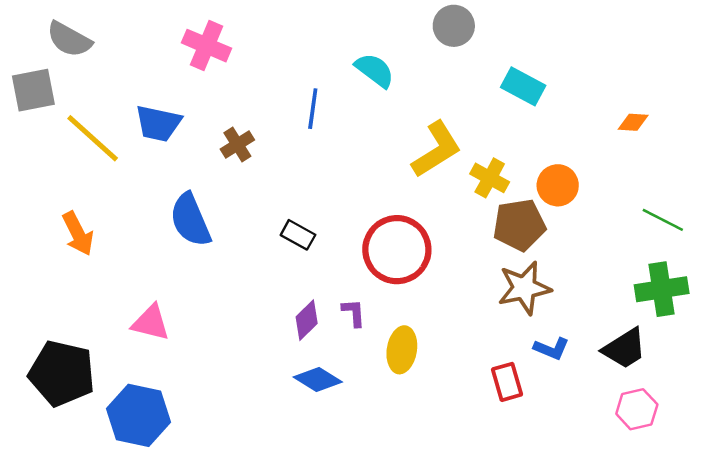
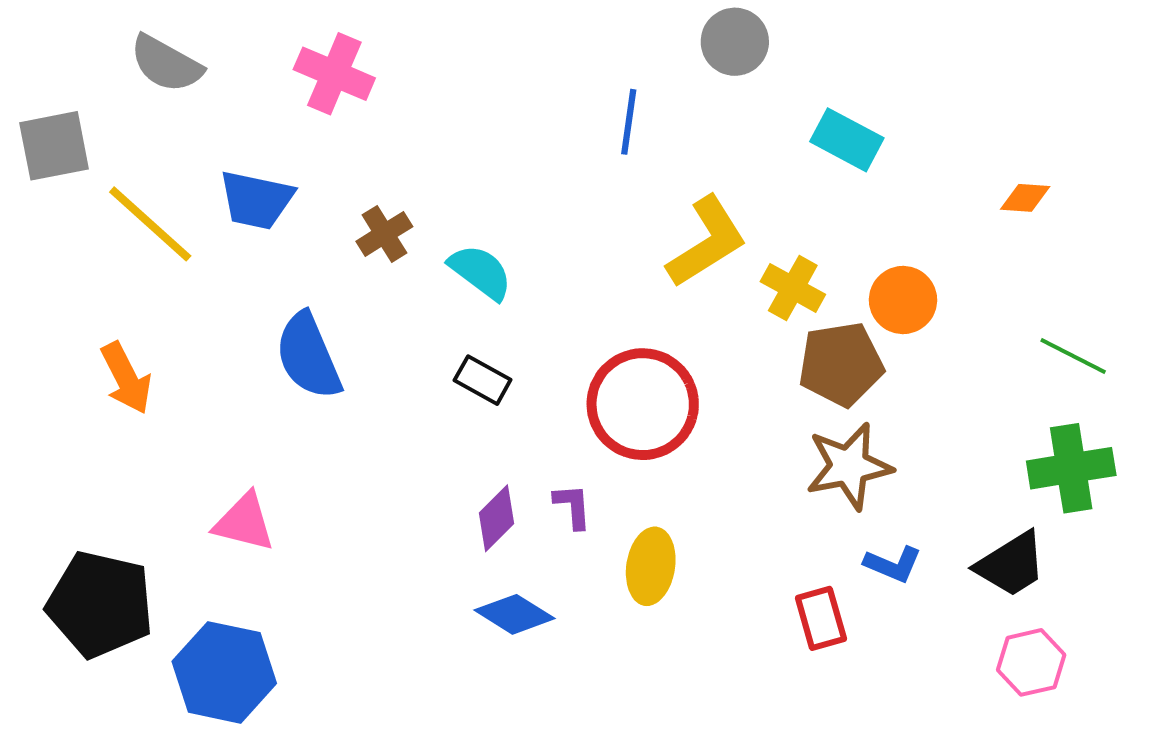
gray semicircle: (69, 39) -> (166, 64), moved
cyan semicircle: (375, 70) -> (481, 272), moved
blue line: (313, 109) -> (629, 122), moved

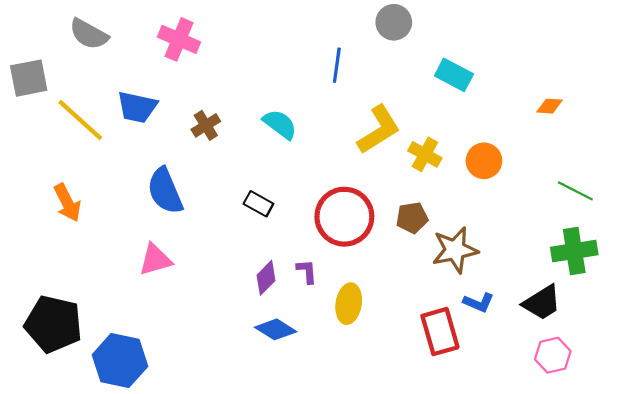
cyan semicircle: (481, 272) -> (280, 124), moved
brown pentagon: (841, 364) -> (412, 218), moved, size x0.7
pink triangle: (244, 522) -> (155, 260), moved, turned -30
red rectangle: (821, 618) -> (440, 332), size x1.4

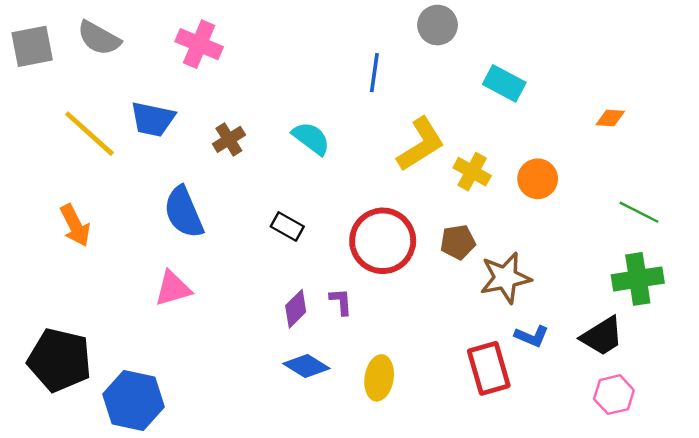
gray square: (29, 78) -> (32, 46), moved
yellow ellipse: (349, 304) -> (379, 378), moved

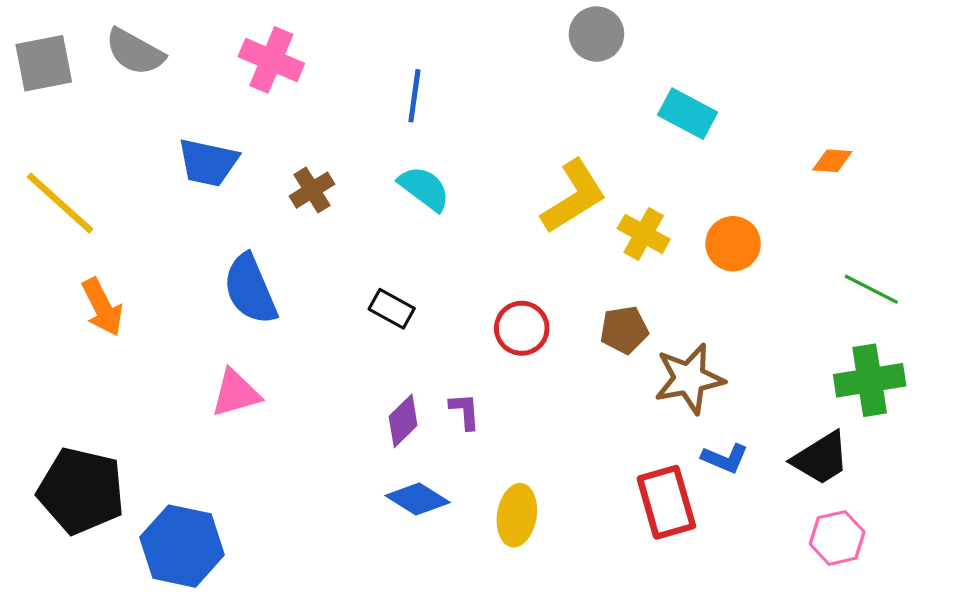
blue line: (374, 73) -> (414, 96), moved
yellow line: (89, 134) -> (60, 203), moved
red circle: (383, 241) -> (522, 328), size x0.6

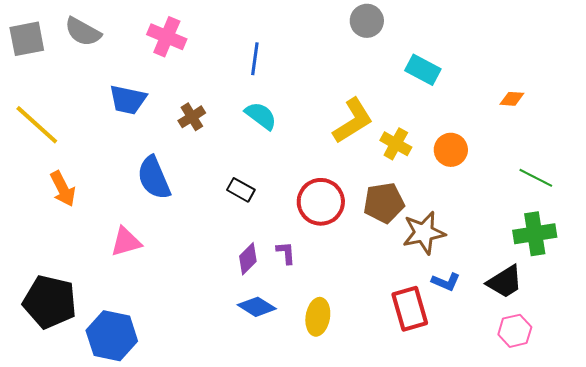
red circle: (522, 328) -> (321, 202), size x1.4
brown pentagon: (624, 330) -> (384, 203), size x1.4
pink triangle: (236, 393) -> (126, 242), moved

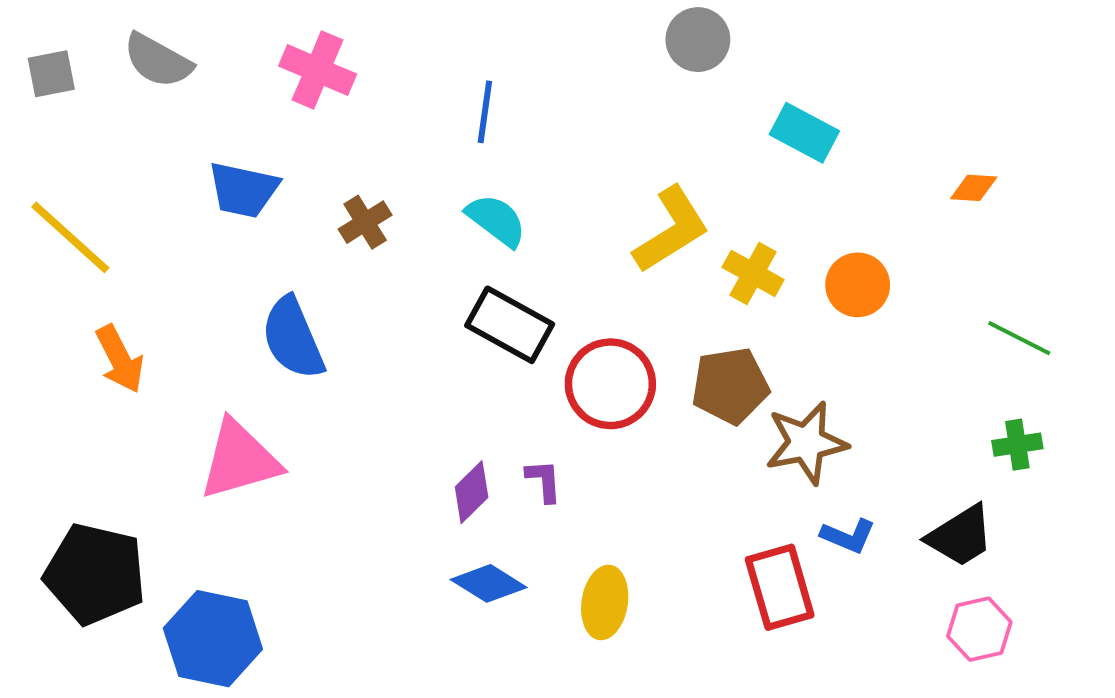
gray square: (27, 39) -> (51, 74), size x0.7
black rectangle: (241, 190) -> (510, 325), moved, size x1.6
green cross: (535, 234) -> (1017, 445), size x0.6
pink triangle: (126, 242) -> (240, 460), size x1.4

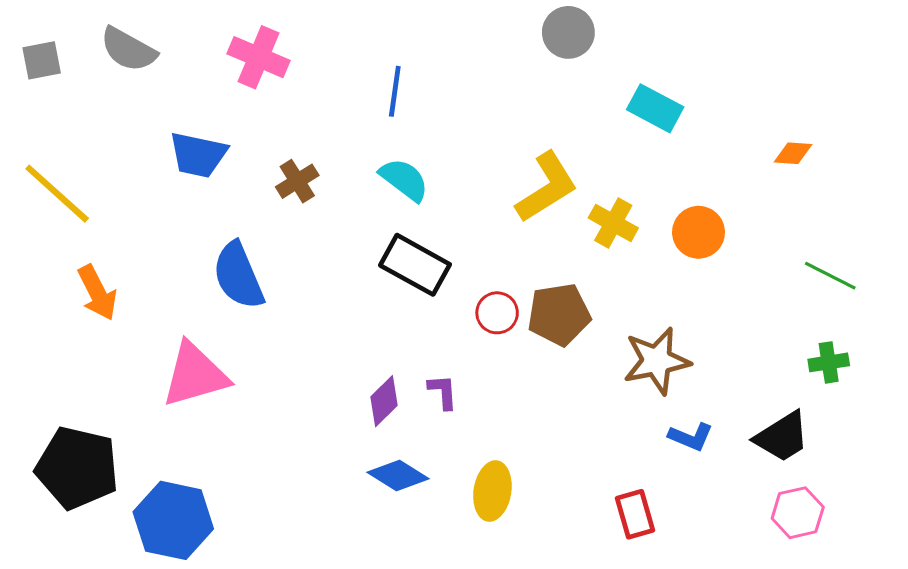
red circle: (610, 384) -> (497, 313), size x0.6
brown pentagon: (730, 386) -> (559, 314), moved
red rectangle: (780, 587) -> (635, 514), moved, size x0.7

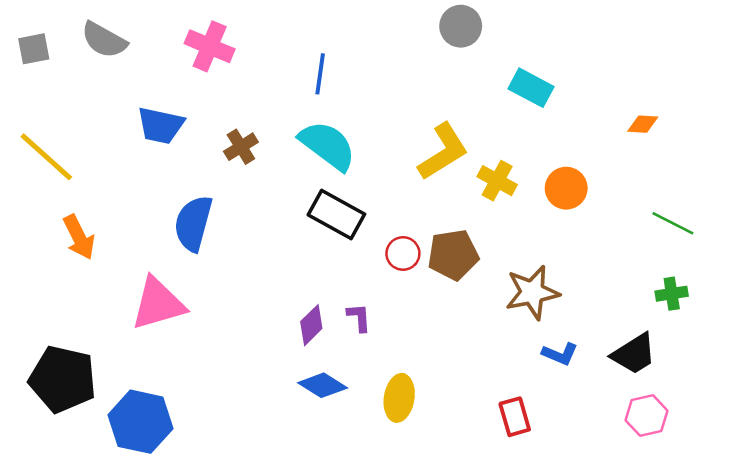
cyan semicircle: (404, 180) -> (328, 145), size x1.4
blue semicircle: (238, 276) -> (193, 223), turned 38

